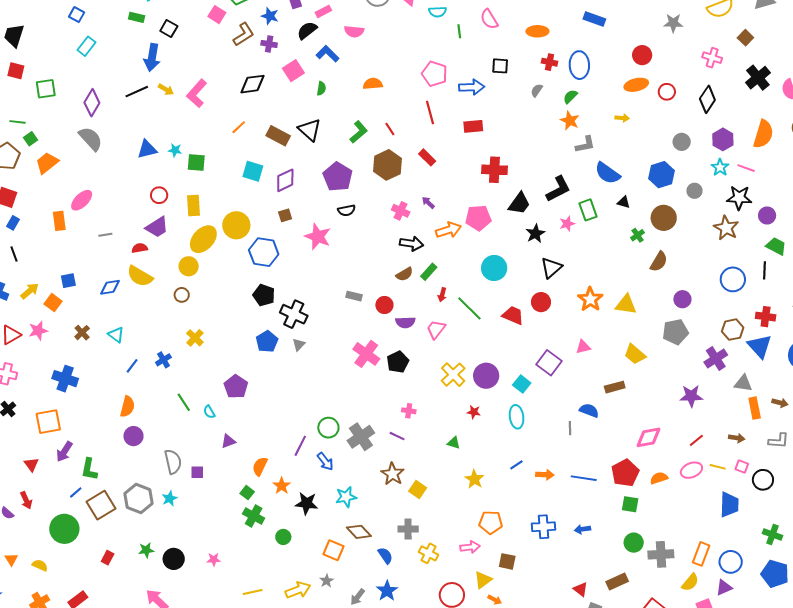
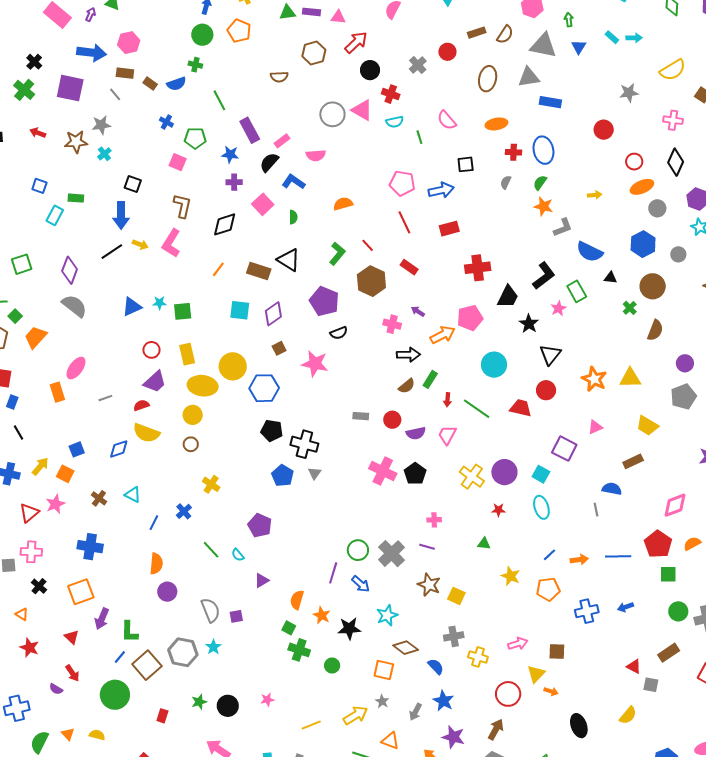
green rectangle: (137, 17) -> (76, 198), moved
brown L-shape: (244, 34) -> (182, 206), moved, turned -35
orange ellipse: (636, 85) -> (642, 187), moved
yellow ellipse: (203, 239) -> (203, 386), turned 64
orange pentagon: (491, 522) -> (548, 589), moved

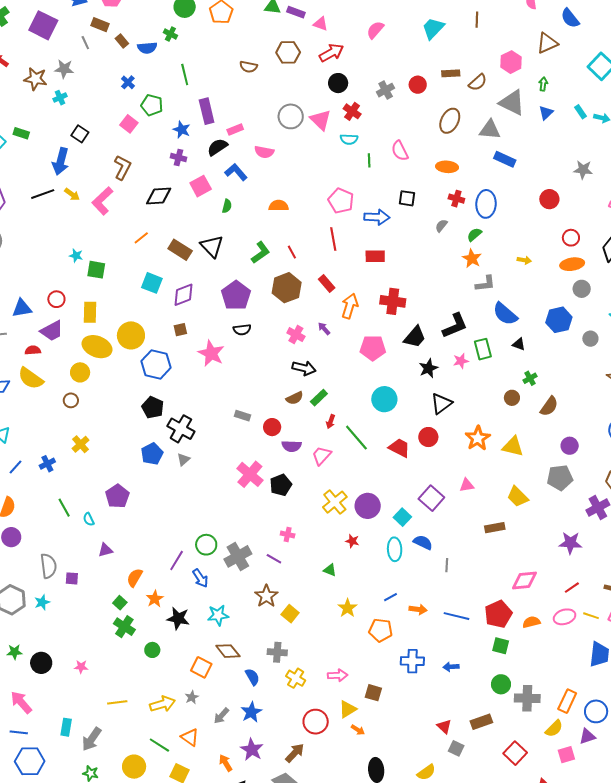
brown circle: (653, 286) -> (512, 398), moved, size x0.6
blue triangle: (132, 307) -> (22, 308), moved
orange arrow: (443, 335) -> (350, 306), moved, turned -60
blue semicircle: (612, 489) -> (423, 542), moved

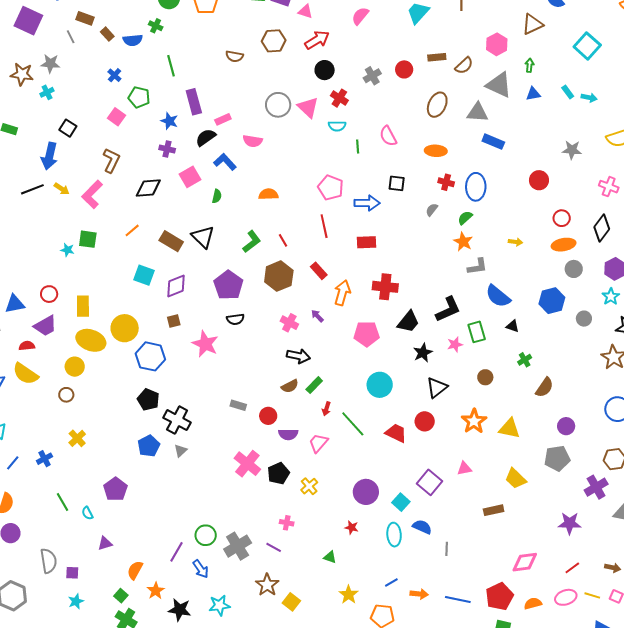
blue triangle: (546, 113) -> (533, 94), turned 35
green square: (96, 270) -> (88, 239), moved
brown circle: (512, 398) -> (485, 377), moved
yellow cross: (335, 502) -> (309, 486), moved, size x0.7
cyan star: (42, 602) -> (76, 601), moved

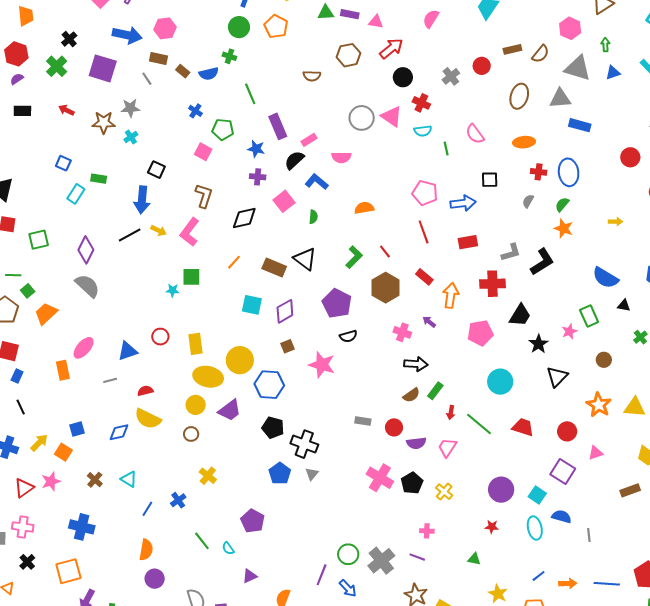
gray L-shape: (477, 267) -> (511, 252), moved
black L-shape: (448, 309) -> (542, 262), moved
purple trapezoid: (45, 326) -> (230, 410), moved
red circle: (425, 421) -> (567, 431), moved

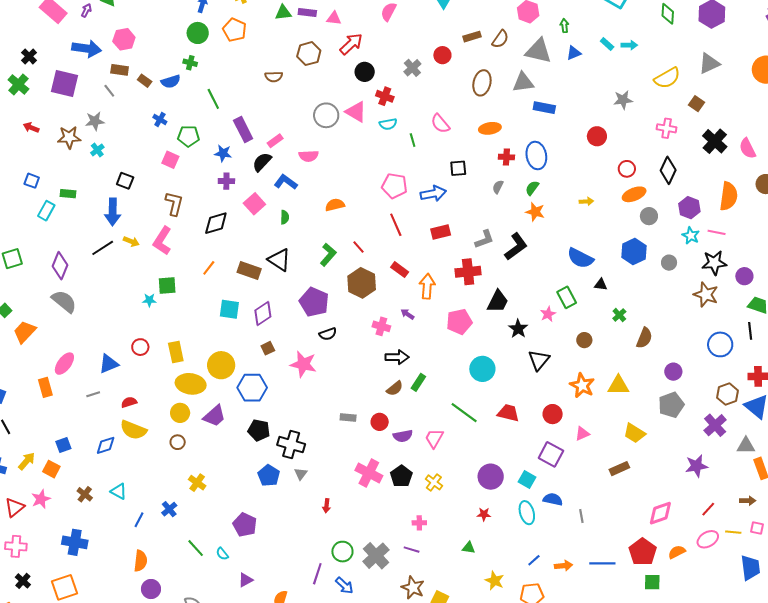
red arrow: (451, 412) -> (327, 506), moved

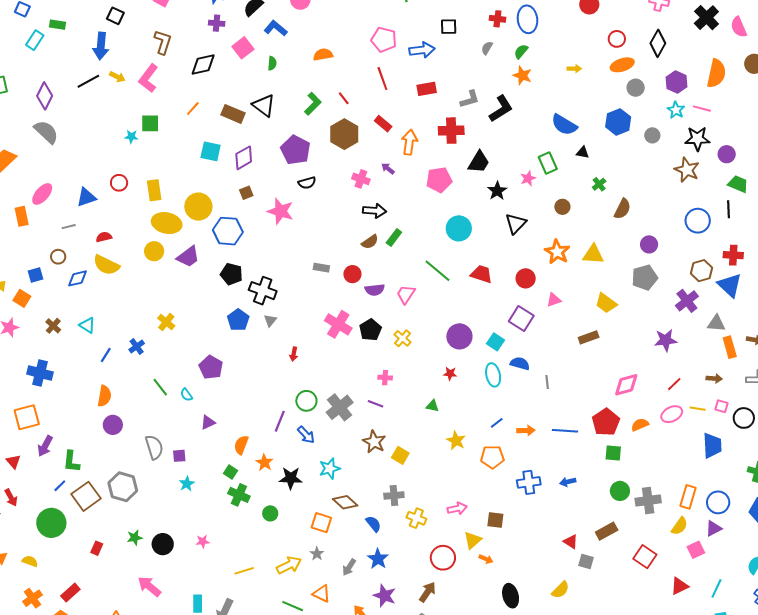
brown circle: (178, 442) -> (58, 257), moved

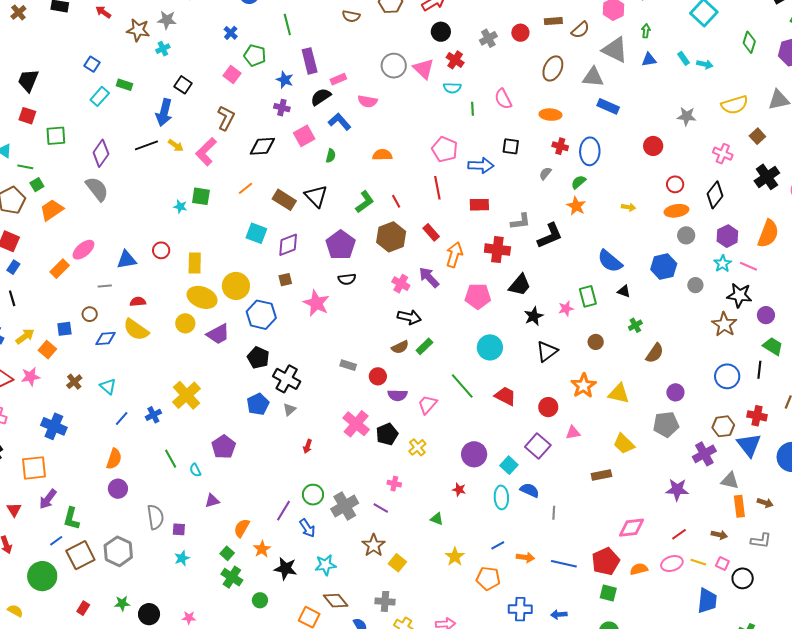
purple arrow: (388, 169) -> (429, 277), size x1.6
orange rectangle: (22, 216) -> (60, 269), turned 48
yellow cross: (166, 322) -> (186, 395), size x1.6

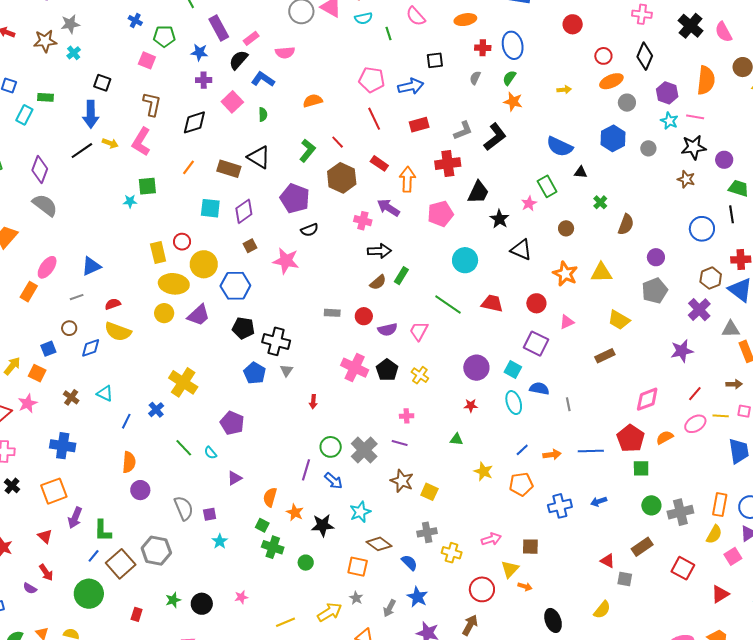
red circle: (161, 250) -> (182, 242), moved
brown star: (724, 324) -> (686, 179), size x0.7
black triangle: (547, 351) -> (521, 250), turned -45

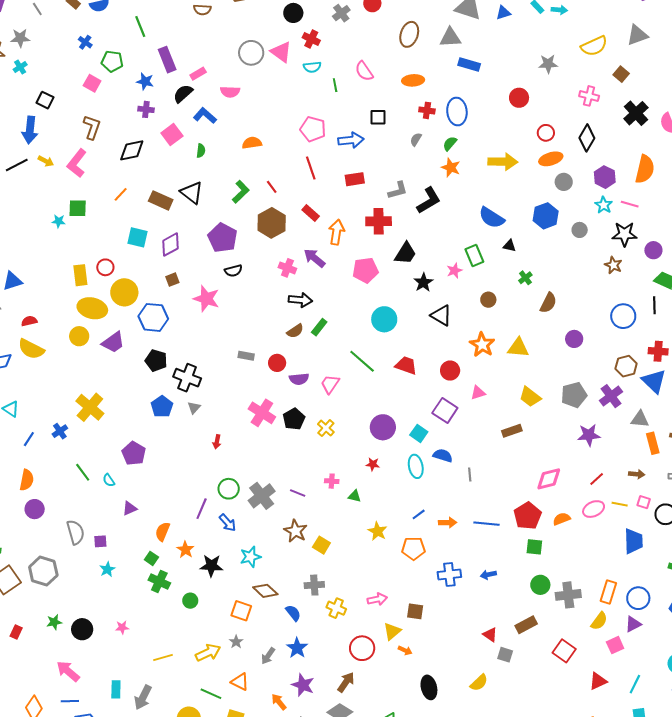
yellow arrow: (564, 90) -> (503, 162), size x2.0
gray pentagon: (655, 291) -> (574, 395), moved
pink cross: (407, 416) -> (332, 481), moved

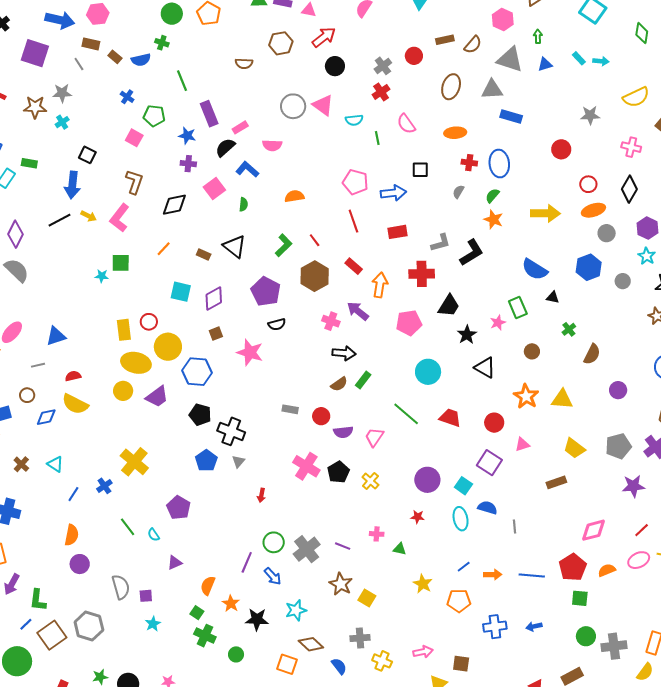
red cross: (311, 39) -> (381, 92), moved, turned 30
brown rectangle: (161, 200) -> (204, 255), size x0.6

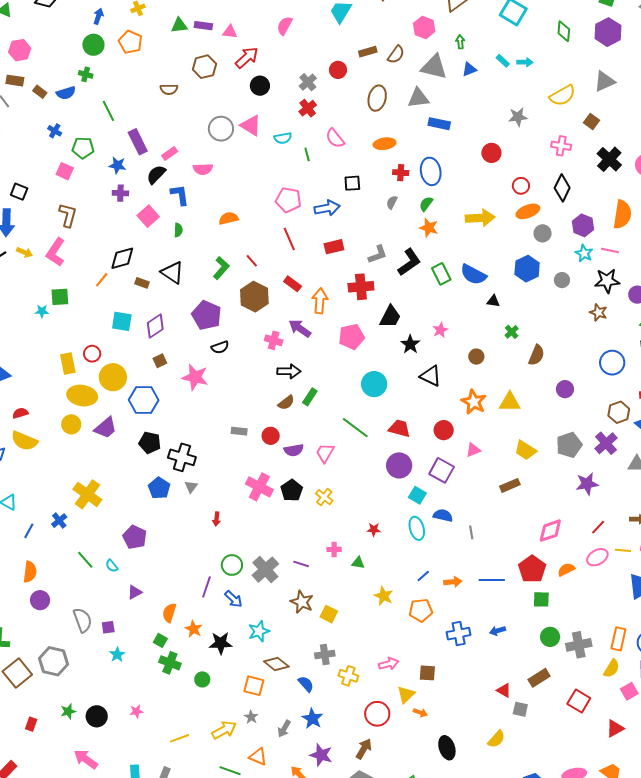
blue L-shape: (247, 169) -> (180, 195), turned 45
black diamond: (174, 205) -> (122, 258), moved
green rectangle: (518, 307) -> (441, 274), moved
purple circle: (427, 480) -> (399, 465), moved

